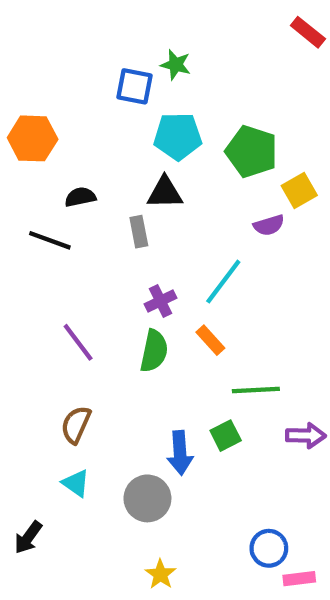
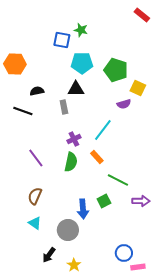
yellow square: (299, 190) -> (138, 88), turned -35
green line: (256, 390) -> (118, 180), turned 30
black arrow: (28, 537) -> (49, 255), moved

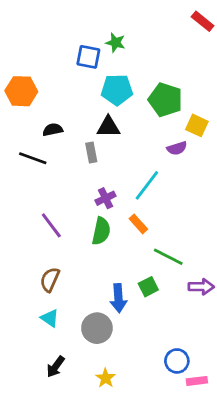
black arrow: (49, 255) -> (56, 367), moved

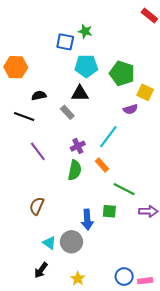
gray rectangle: (91, 153) -> (67, 112), turned -32
purple line: (51, 225) -> (38, 151), moved
green square: (148, 287) -> (109, 211), turned 32
cyan triangle: (50, 318) -> (49, 243), moved
blue circle: (177, 361) -> (124, 276), moved

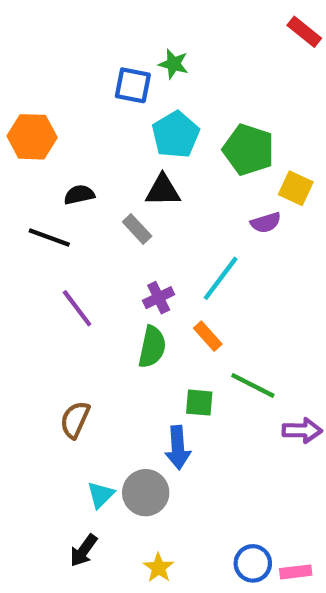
cyan pentagon: (86, 66) -> (176, 135), turned -30
green square: (109, 211) -> (199, 403), moved
cyan triangle: (49, 243) -> (101, 495), turned 40

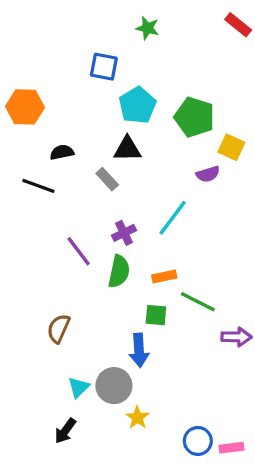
green star: (174, 64) -> (147, 28), moved
purple line: (77, 308) -> (79, 251), moved
orange rectangle: (208, 336) -> (164, 276), moved, turned -60
yellow star: (159, 568) -> (137, 417), moved

